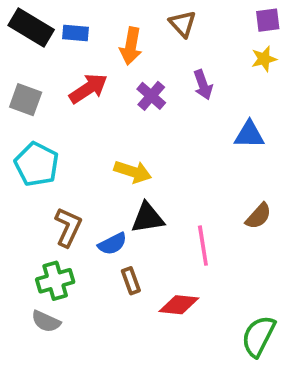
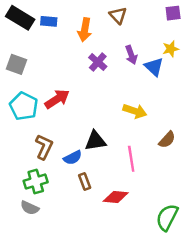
yellow star: (264, 59) -> (171, 49), moved
red arrow: (88, 88) -> (57, 99), moved
blue triangle: (249, 135) -> (154, 67), moved, turned 42
yellow arrow: (133, 172) -> (135, 111), moved

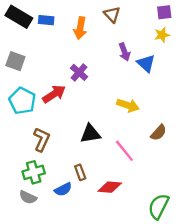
yellow star: (171, 49) -> (162, 35), moved
purple cross: (98, 62) -> (79, 72), moved
blue semicircle: (73, 158) -> (63, 189), moved
pink line: (131, 159) -> (124, 151), turned -30

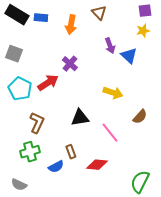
gray semicircle: (28, 197) -> (19, 185), moved

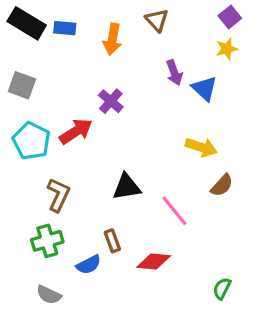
purple square: (145, 11) -> (230, 17), turned -32
yellow arrow: (113, 93) -> (201, 147), moved
green semicircle: (140, 182) -> (222, 288), size x0.6
gray semicircle: (19, 185) -> (49, 295), moved

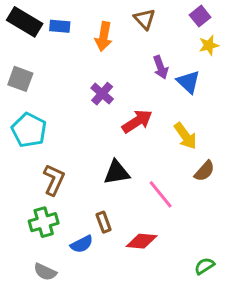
purple square: (230, 17) -> (200, 16), moved
red arrow: (76, 131) -> (137, 121), moved
yellow arrow: (201, 147) -> (185, 136), turned 36
green semicircle: (222, 288) -> (204, 266), turned 30

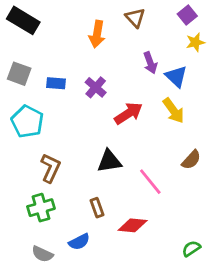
blue rectangle: (60, 26) -> (56, 83), moved
yellow arrow: (185, 136) -> (173, 111), moved
blue semicircle: (82, 244) -> (79, 242), moved

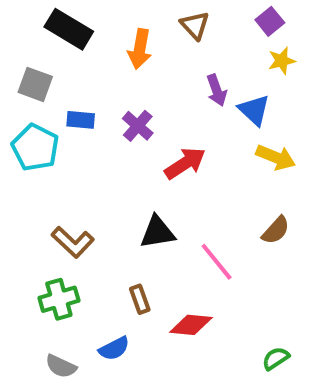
black rectangle: (23, 20) -> (69, 29), moved
gray square: (19, 74) -> (35, 84), moved
yellow arrow: (173, 111) -> (276, 157), moved, turned -32
cyan pentagon: (27, 122) -> (35, 147), moved
brown L-shape: (51, 168) -> (73, 242), turned 108

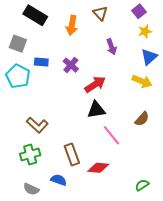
blue triangle: (254, 110) -> (149, 57), moved, turned 36
black triangle: (157, 232) -> (96, 110), moved
brown rectangle: (140, 299) -> (72, 155), size x1.5
blue semicircle: (114, 349) -> (59, 180), turned -133

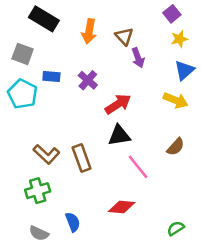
brown triangle: (100, 13) -> (124, 36), moved
brown rectangle: (72, 155) -> (82, 158), moved
blue semicircle: (59, 180) -> (73, 222), turned 49

